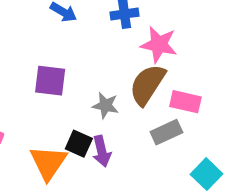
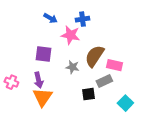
pink star: (159, 45) -> (70, 35), moved
black square: (79, 144) -> (88, 94), moved, turned -32
purple arrow: (102, 151) -> (38, 80), moved

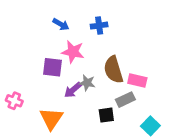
pink star: (70, 35) -> (73, 52), moved
brown semicircle: (94, 56) -> (113, 70), turned -50
purple arrow: (38, 80) -> (73, 90), moved, turned 63

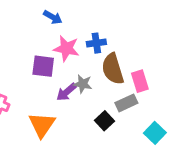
blue cross: (99, 26) -> (96, 43), moved
pink rectangle: (137, 80) -> (140, 81), turned 60
black square: (106, 115) -> (105, 121), turned -35

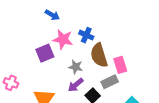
blue cross: (96, 43) -> (86, 35), turned 32
purple square: (43, 66) -> (45, 53), turned -30
purple arrow: (66, 92) -> (76, 85), moved

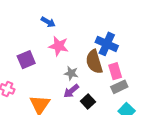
blue cross: (86, 35) -> (107, 44), moved, size x1.5
purple square: (45, 53) -> (26, 60), moved
gray rectangle: (110, 82) -> (119, 87), moved

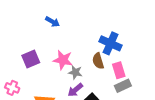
pink star: (59, 46) -> (63, 60), moved
brown semicircle: (94, 62) -> (98, 61), size x0.7

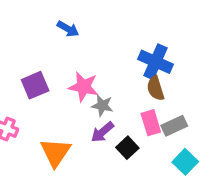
brown semicircle: (98, 61) -> (156, 88), moved
pink rectangle: (119, 70) -> (151, 123), moved

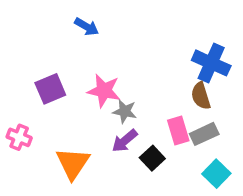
blue cross: (156, 62) -> (211, 63), moved
brown semicircle: (156, 88) -> (201, 96), moved

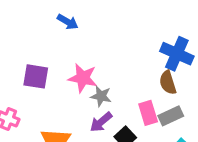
purple square: (50, 89) -> (36, 76), turned 32

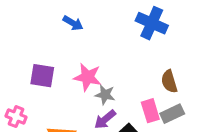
blue cross: (177, 54) -> (152, 23), moved

